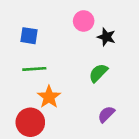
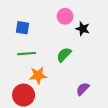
green semicircle: (98, 73) -> (64, 55), moved
orange star: (49, 97) -> (38, 75), turned 30

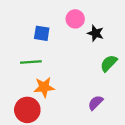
blue square: (22, 28) -> (42, 33), moved
green semicircle: (64, 55) -> (109, 63), moved

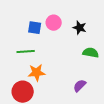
pink circle: (75, 19) -> (54, 23), moved
green semicircle: (109, 63) -> (91, 53), turned 56

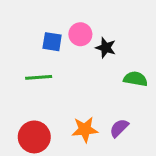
black star: (80, 28) -> (106, 48), moved
orange star: (37, 73) -> (85, 130), moved

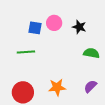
black star: (106, 48) -> (79, 27), moved
purple semicircle: (119, 128) -> (90, 86), moved

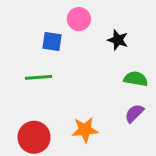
pink circle: (54, 23) -> (79, 19), moved
purple semicircle: (90, 86) -> (134, 113), moved

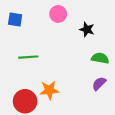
blue square: (52, 41) -> (15, 19), moved
orange star: (85, 130) -> (49, 90), moved

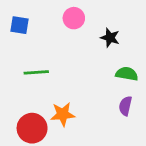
purple semicircle: (99, 84) -> (125, 106), turned -32

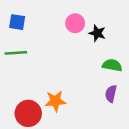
pink circle: (74, 18) -> (75, 23), moved
green line: (36, 72) -> (16, 53), moved

